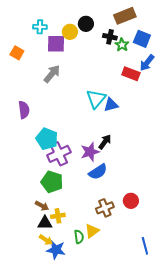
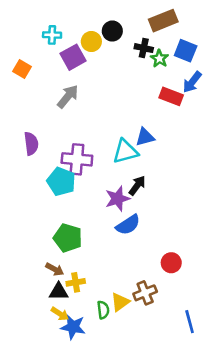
purple square: (56, 44) -> (73, 57), turned -30
cyan triangle: (96, 99) -> (125, 151), moved, turned 35
purple cross: (59, 154) -> (77, 159), moved, turned 30
brown cross: (105, 208) -> (145, 293), moved

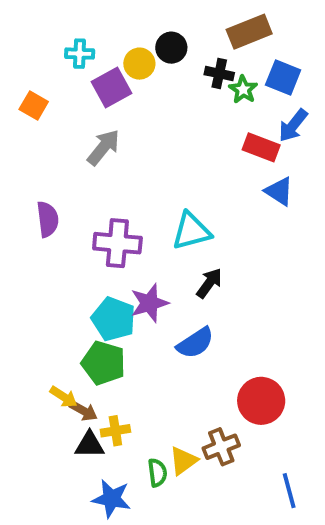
blue triangle: (145, 137) -> (279, 191), moved, turned 48
cyan pentagon: (61, 182) -> (113, 319), moved
purple star: (118, 199) -> (149, 303), moved
red circle: (171, 263) -> (261, 401), size x1.5
yellow arrow: (60, 314) -> (64, 397), moved

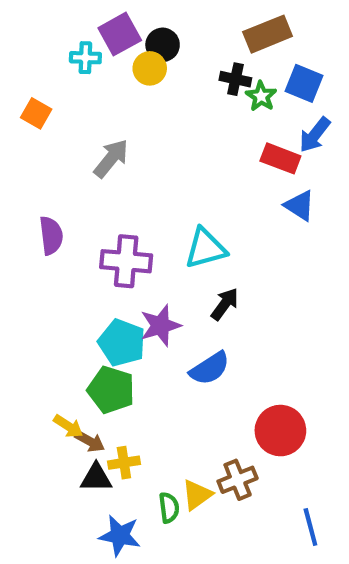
black circle: (171, 48) -> (163, 45), moved
purple square: (111, 87) -> (120, 34), moved

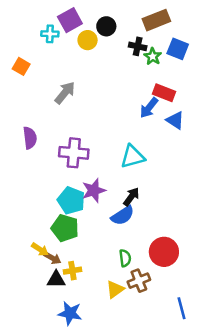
black circle: (163, 45) -> (106, 26), moved
blue arrow: (315, 135) -> (149, 108), moved
cyan triangle: (205, 248) -> (133, 157), moved
black arrow: (225, 304) -> (131, 197), moved
green semicircle: (169, 508) -> (125, 258), moved

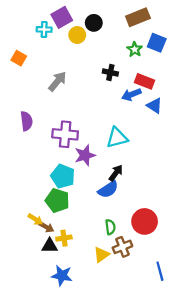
black cross: (138, 46) -> (110, 73), moved
blue arrow: (149, 108) -> (131, 95), turned 30
purple star: (94, 190) -> (85, 155), moved

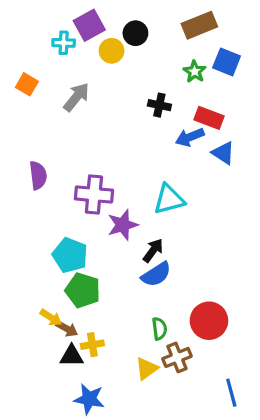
gray arrow: (57, 81) -> (76, 97), moved
black arrow: (116, 173) -> (153, 250), moved
cyan pentagon: (63, 176) -> (70, 255), moved

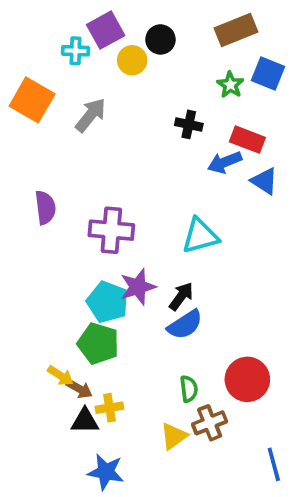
orange square: (27, 84) -> (32, 100), size x1.6
purple star: (123, 225) -> (138, 287), moved
cyan pentagon: (70, 255) -> (108, 302), moved

